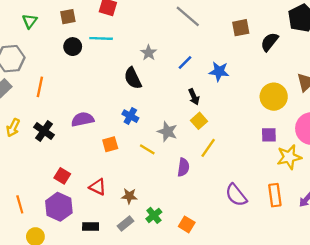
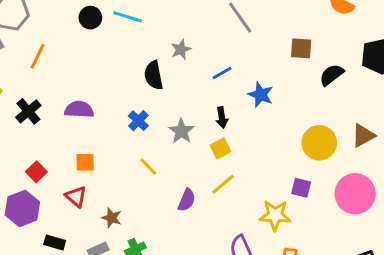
gray star: (167, 132) -> (181, 131), moved
orange square: (110, 144) -> (85, 162), moved
yellow star: (289, 157) -> (275, 215), moved

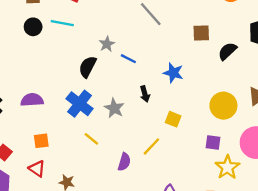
blue line: (222, 73) -> (128, 59), moved, turned 63
black semicircle: (154, 75) -> (88, 67), turned 45
blue cross: (138, 121) -> (80, 104), size x1.6
yellow square: (221, 148) -> (173, 119), moved, turned -35
yellow star: (275, 215) -> (227, 167), moved, turned -30

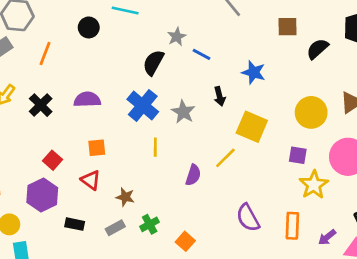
black circle: (33, 27) -> (89, 27), moved
yellow square: (173, 119) -> (252, 127), size x1.6
yellow line: (91, 139) -> (155, 147), turned 49

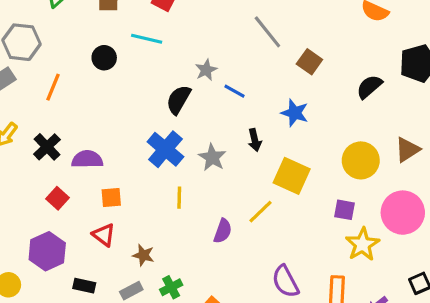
brown square: (288, 27) -> (309, 62), moved, turned 35
purple semicircle: (87, 100) -> (87, 159), moved
red square: (52, 160) -> (57, 198), moved

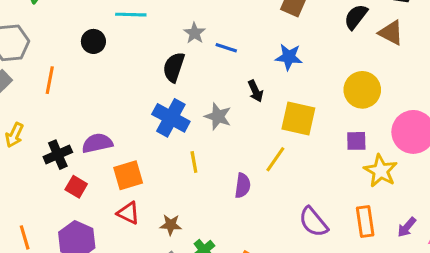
black cross: (47, 147) -> (58, 155), moved, turned 32
brown triangle: (407, 150) -> (391, 33), moved, turned -48
orange square: (111, 197) -> (128, 175), size x1.4

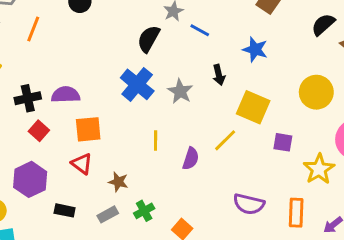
purple square: (356, 141) -> (283, 142), moved
yellow line: (194, 162) -> (156, 141), moved
purple semicircle: (313, 222) -> (249, 204), turned -48

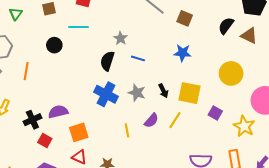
blue line: (200, 30) -> (138, 58), moved
black arrow: (219, 75) -> (163, 91), moved
purple square: (283, 142) -> (215, 113), turned 32
purple semicircle: (191, 159) -> (151, 120), moved, turned 35

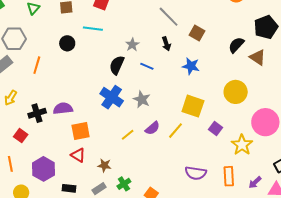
black arrow: (163, 91) -> (166, 44), moved
yellow line: (127, 130) -> (128, 135), turned 56
red square: (45, 141) -> (21, 136), moved

